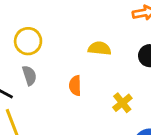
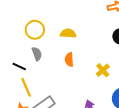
yellow semicircle: (100, 48) -> (68, 33), moved

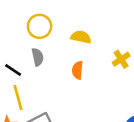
yellow cross: (103, 70) -> (121, 59), moved

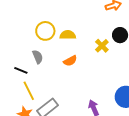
yellow circle: (40, 26) -> (45, 31), moved
orange semicircle: (77, 70) -> (70, 61), turned -112

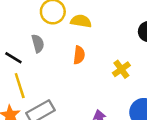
yellow cross: (102, 46) -> (121, 69), moved
orange semicircle: (70, 61) -> (79, 55), turned -64

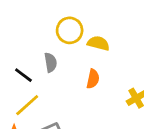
yellow line: (20, 86) -> (27, 105), turned 60

